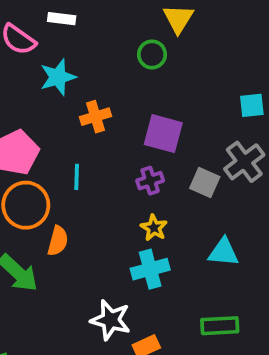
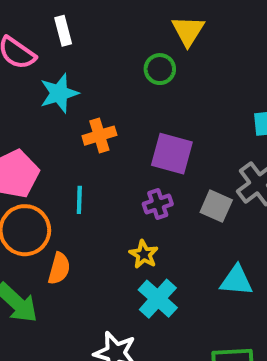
white rectangle: (62, 19) -> (63, 31), turned 68
yellow star: (154, 228) -> (144, 254), moved
cyan cross: (150, 269) -> (158, 299), turned -33

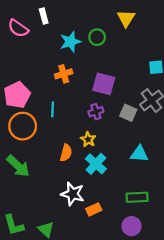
yellow triangle: (188, 31) -> (126, 18), moved
cyan star: (59, 93) -> (70, 42), moved
orange semicircle: (59, 268) -> (66, 153), moved

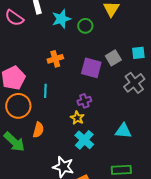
cyan star: (70, 42) -> (61, 19), moved
purple cross: (96, 112) -> (84, 101), moved
gray square: (128, 113) -> (113, 58), moved, turned 35
orange semicircle: (66, 153) -> (38, 130), moved

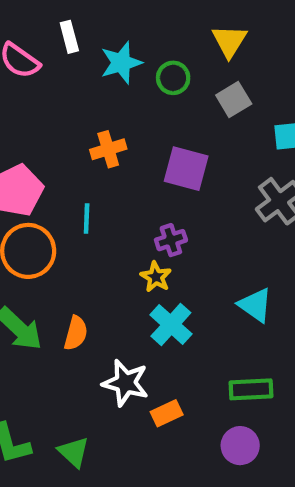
gray square: (113, 58) -> (234, 100), moved
orange semicircle: (38, 130) -> (76, 333), moved
cyan triangle: (123, 131) -> (255, 305), turned 30

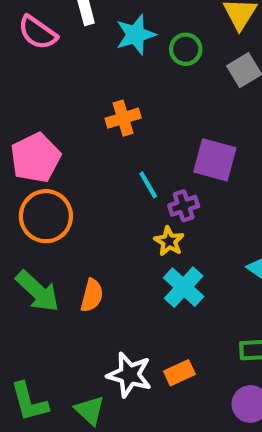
purple square: (186, 169) -> (215, 160), moved
cyan line: (87, 218) -> (148, 185), moved, turned -32
white star: (126, 383) -> (129, 375), moved

